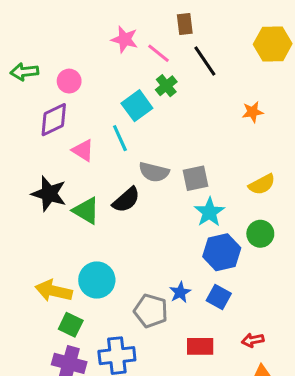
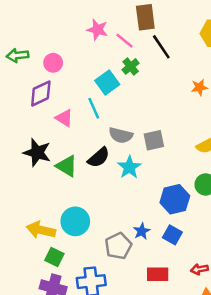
brown rectangle: (185, 24) -> (145, 17), size x1.5
cyan star: (209, 212) -> (129, 167), moved
gray pentagon: (151, 311) -> (118, 246), turned 30

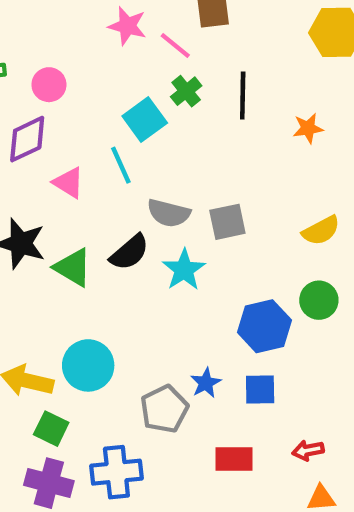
black line: (161, 47) -> (243, 96), moved, turned 35
blue square: (172, 235) -> (260, 389), turned -30

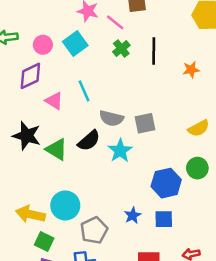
cyan square: (145, 119) -> (75, 43), moved
gray pentagon: (164, 409) -> (94, 230), moved

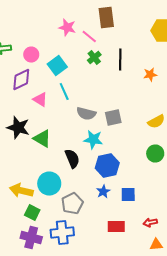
cyan square: (75, 43) -> (57, 66), moved
black semicircle: (89, 141) -> (72, 158), moved, turned -72
cyan star: (120, 151) -> (93, 140), turned -30
blue hexagon: (166, 183) -> (107, 166), moved

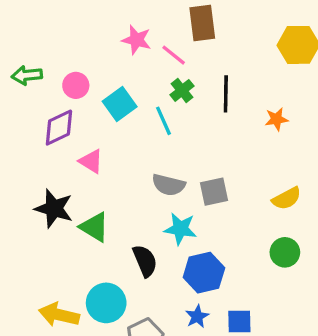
cyan line: (64, 92) -> (163, 121), moved

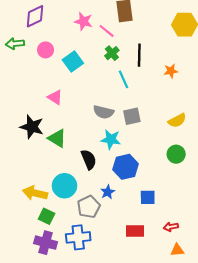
cyan line: (163, 121) -> (123, 79), moved
purple diamond: (59, 128) -> (35, 16), moved
blue star: (197, 316) -> (108, 192), moved

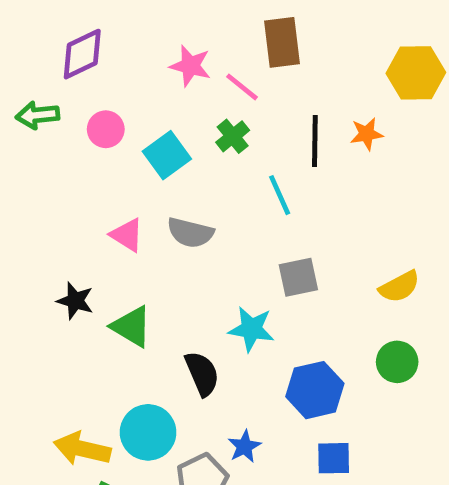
green cross: (112, 53) -> (233, 136), moved
orange star: (171, 71) -> (367, 134), moved
gray semicircle: (103, 112) -> (190, 233), moved
black star: (32, 127) -> (75, 301), size x0.7
blue hexagon: (126, 167) -> (315, 390), moved

